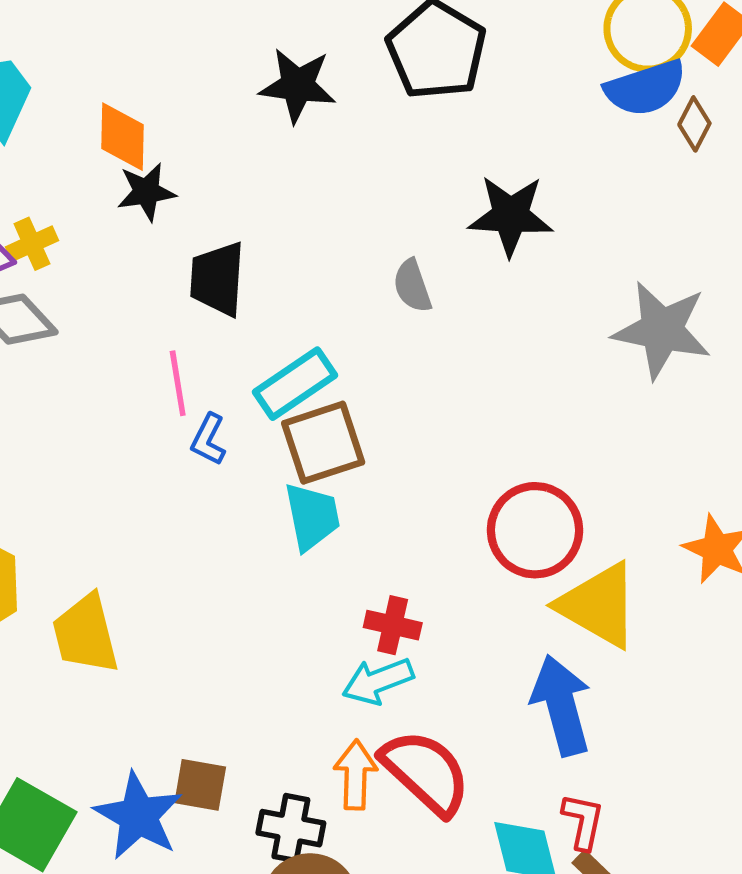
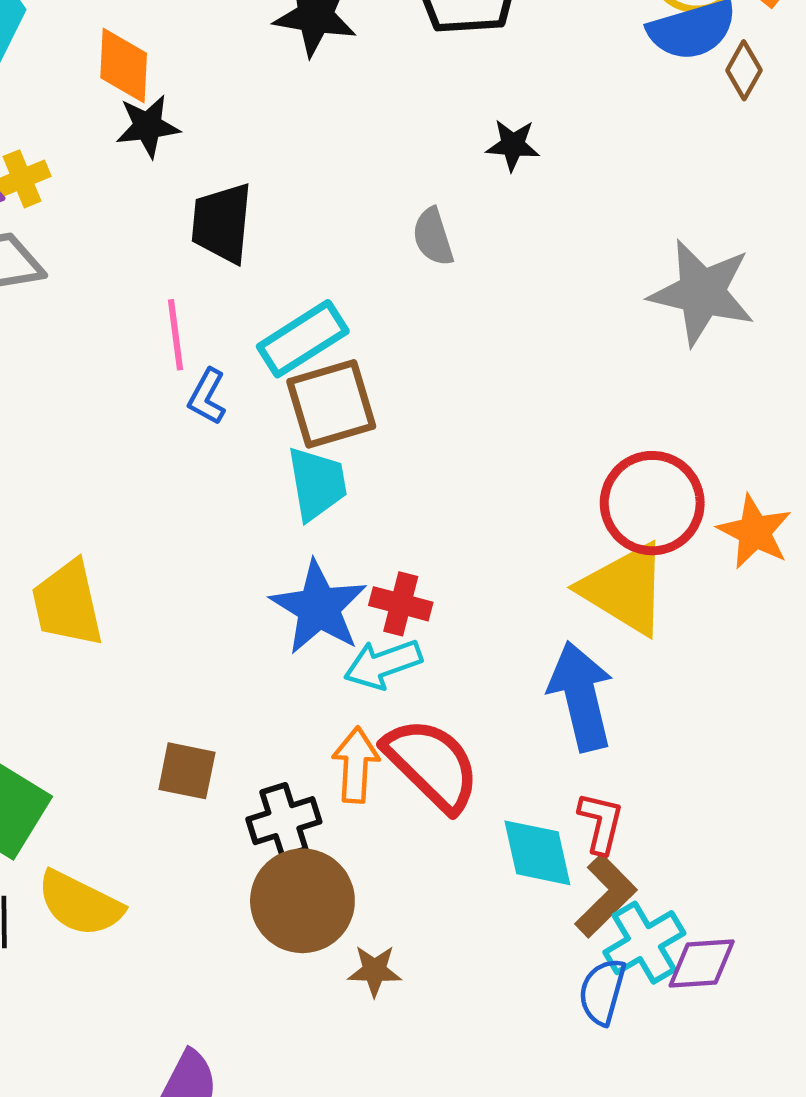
black star: (511, 216) -> (513, 145), moved, size x0.6
red circle: (535, 530) -> (652, 503), moved
blue star: (138, 816) -> (319, 607), moved
black cross: (291, 828) -> (284, 821), turned -30

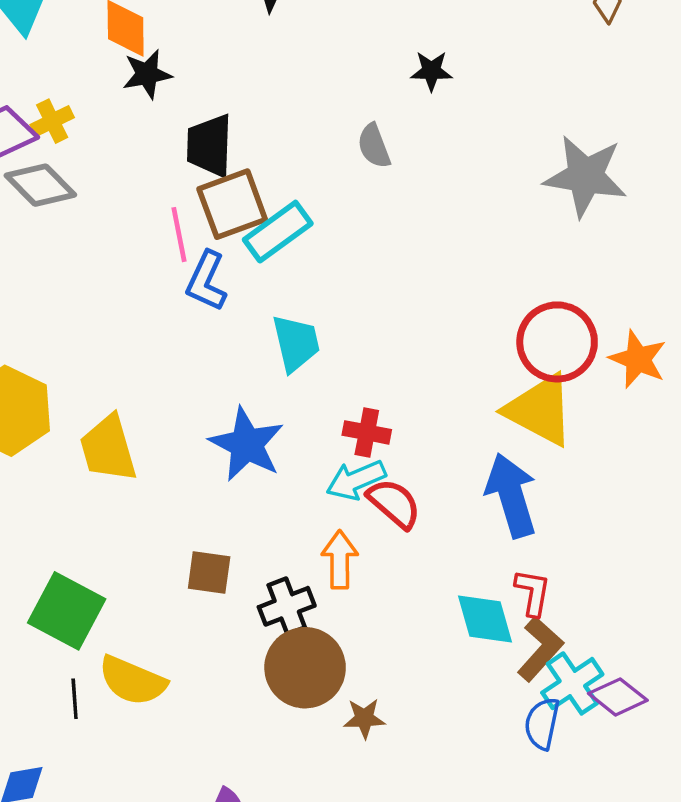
blue L-shape: (207, 397) -> (206, 281), size x1.4
brown square: (331, 404) -> (232, 204), moved
blue star: (319, 607) -> (247, 444), moved
red semicircle: (432, 764) -> (394, 503), moved, size x0.7
purple diamond: (702, 964) -> (618, 697), turned 46

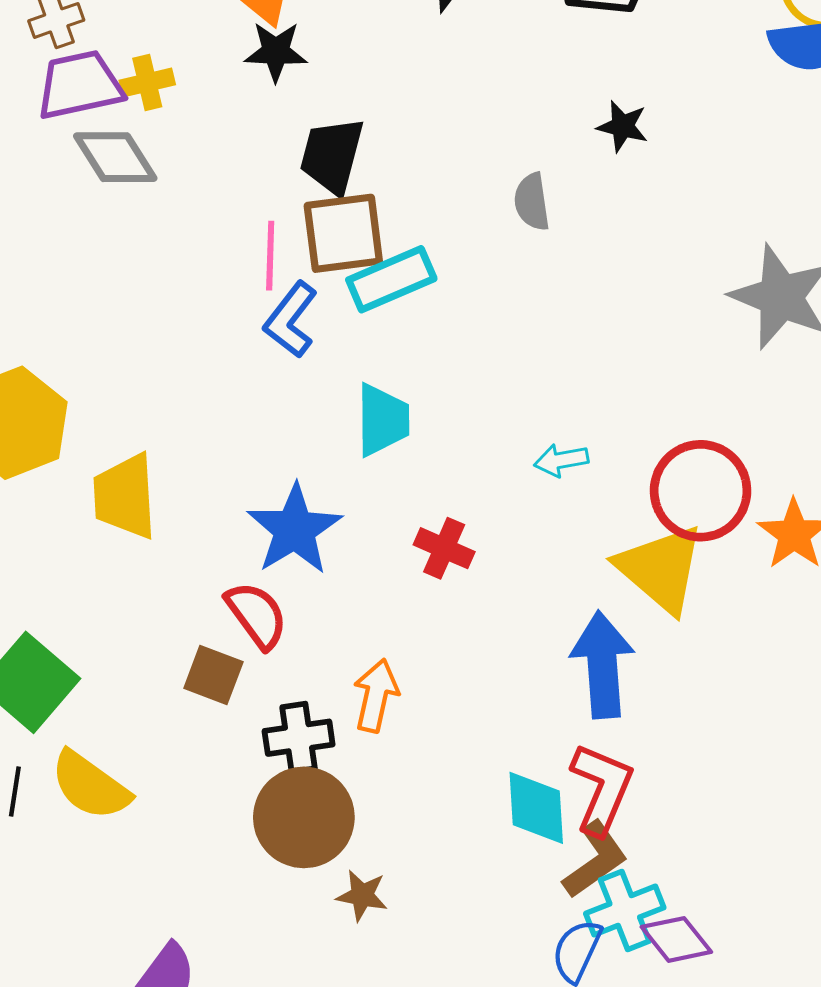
cyan arrow: (356, 480) -> (561, 460), moved, size x0.7
red semicircle: (394, 503) -> (257, 615), moved
red L-shape: (533, 593) -> (602, 789), size x1.5

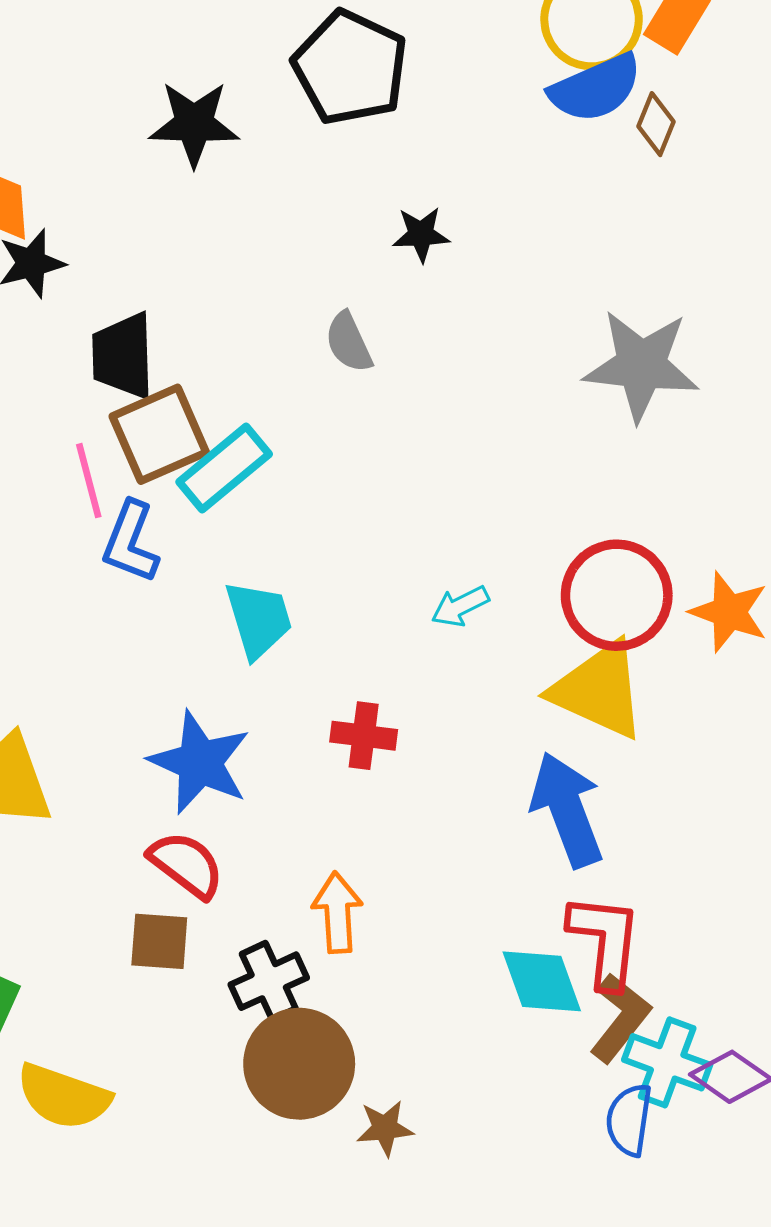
cyan cross: (625, 911) -> (667, 1062), turned -32

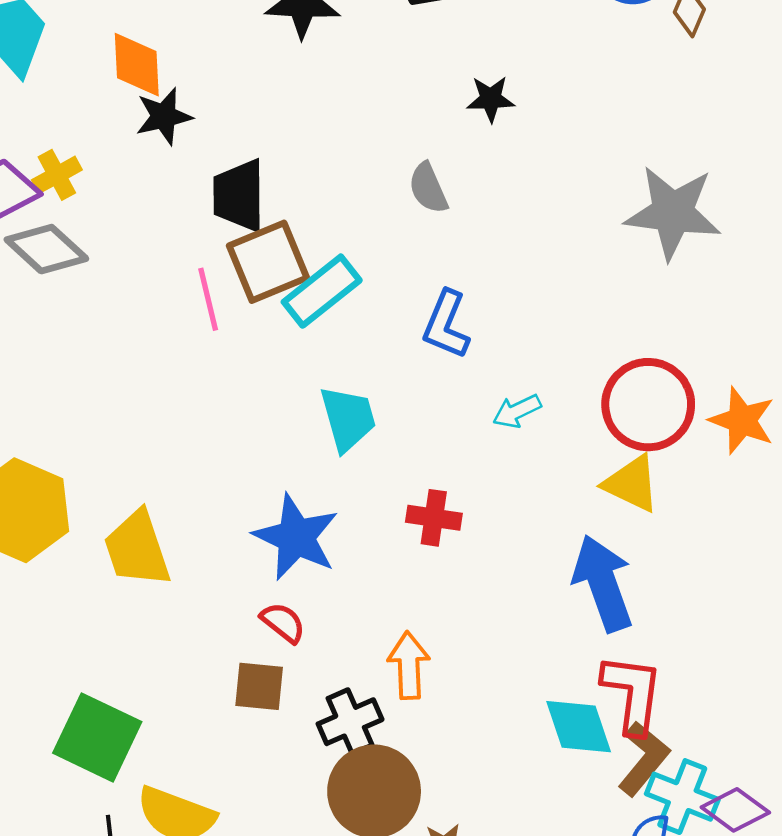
blue L-shape: (131, 542) -> (446, 325), moved
yellow triangle: (599, 690) -> (632, 484), size x0.7
red semicircle: (186, 865) -> (283, 623), size x0.7

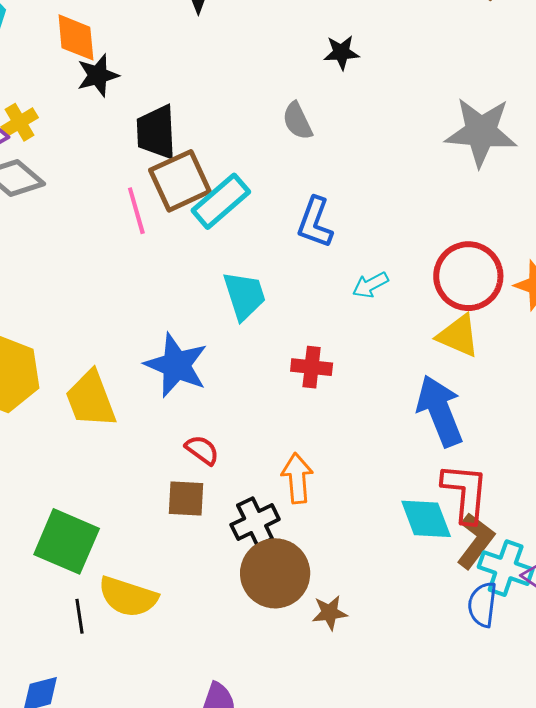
blue star: (296, 537) -> (176, 365), moved

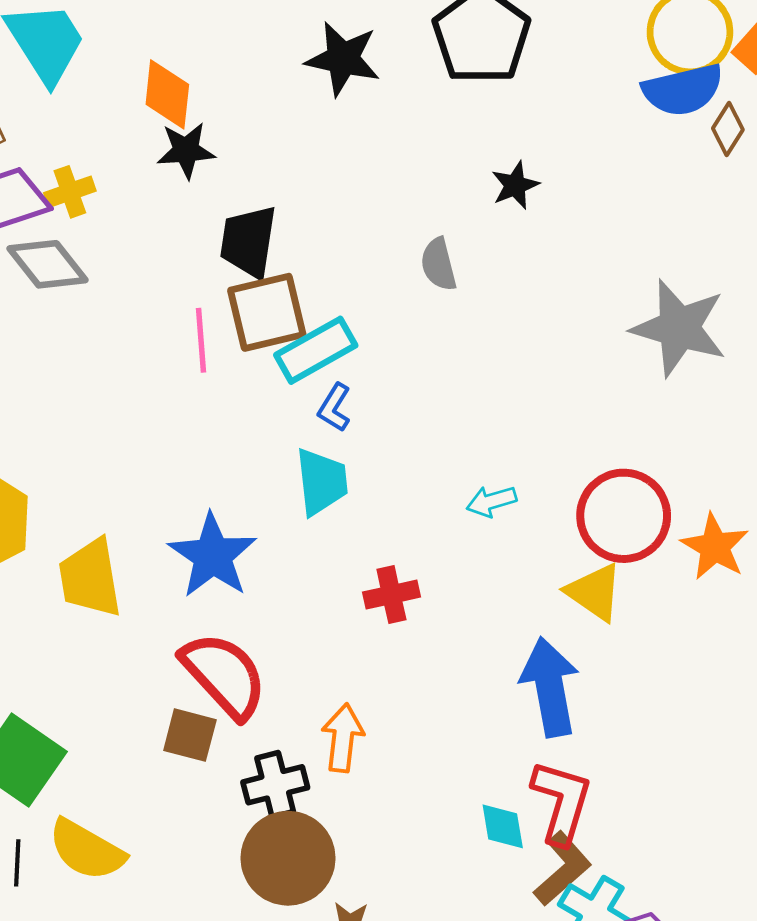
black star: (341, 52) -> (515, 185), turned -30
blue L-shape: (315, 222) -> (334, 408), moved, size x0.7
red cross: (312, 367) -> (391, 595), turned -30
red semicircle: (202, 450) -> (224, 675), size x2.0
cyan diamond: (426, 519) -> (503, 826), size x0.7

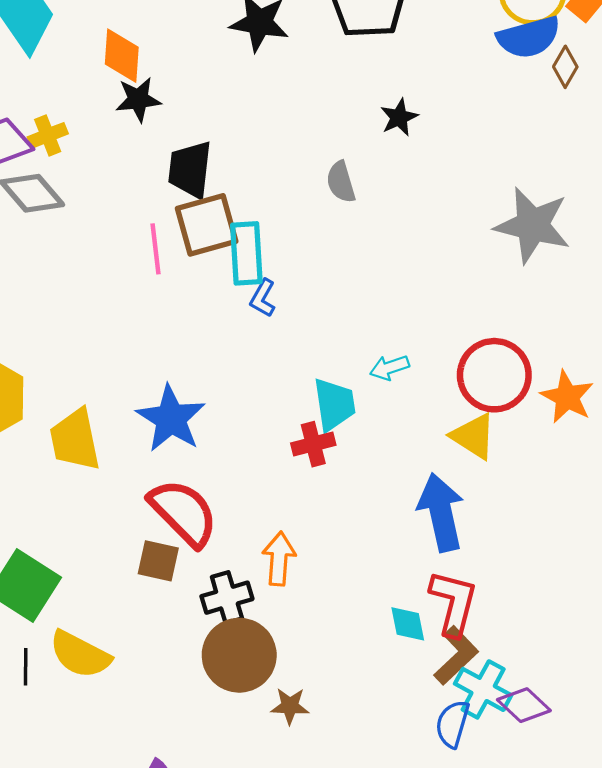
cyan rectangle: (316, 350) -> (246, 253), turned -62
cyan trapezoid: (322, 482) -> (334, 404), moved

